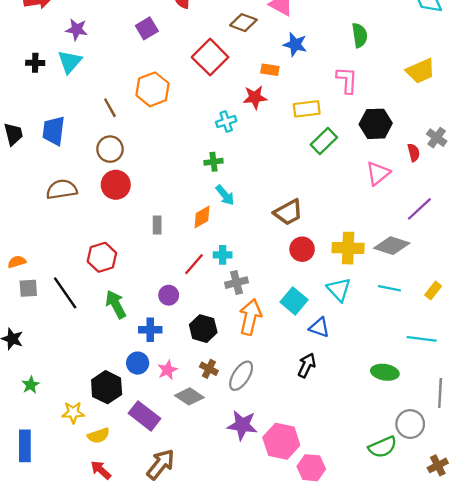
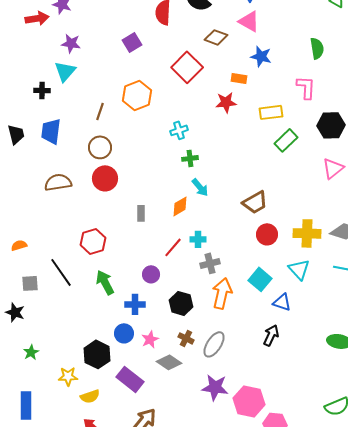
black cross: (35, 63) -> (42, 90), moved
brown line: (110, 108) -> (100, 111), turned 48
cyan cross: (226, 121) -> (179, 130), moved
gray square: (28, 288) -> (30, 283), moved

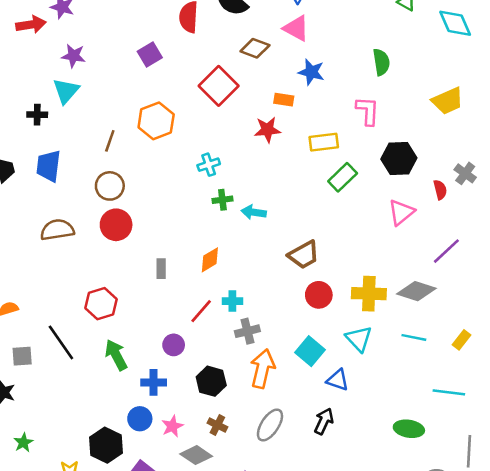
cyan arrow: (200, 187) -> (254, 212), moved, turned 138
gray ellipse: (214, 344) -> (270, 425), moved

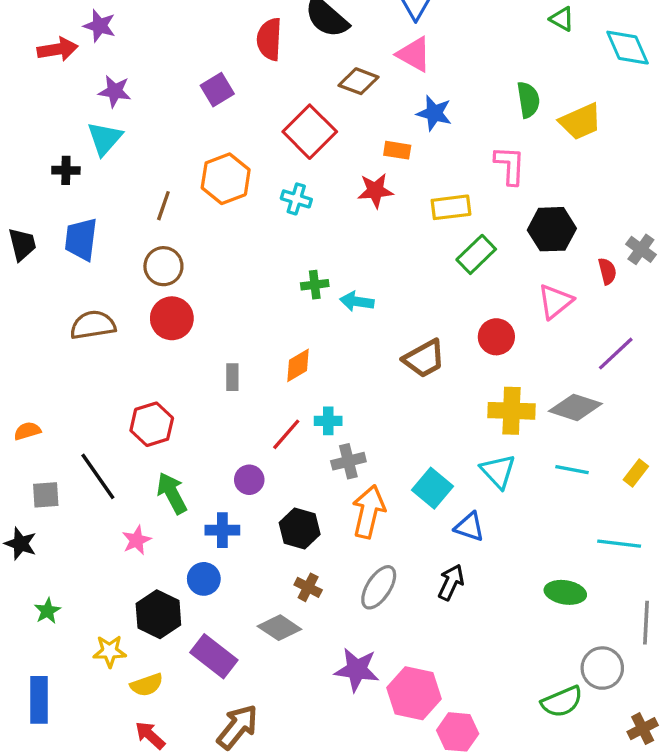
yellow trapezoid: (448, 101) -> (580, 122), moved
cyan cross: (209, 165) -> (296, 199), moved, turned 35
red circle: (319, 295) -> (496, 337), moved
pink star: (172, 426) -> (137, 540), moved

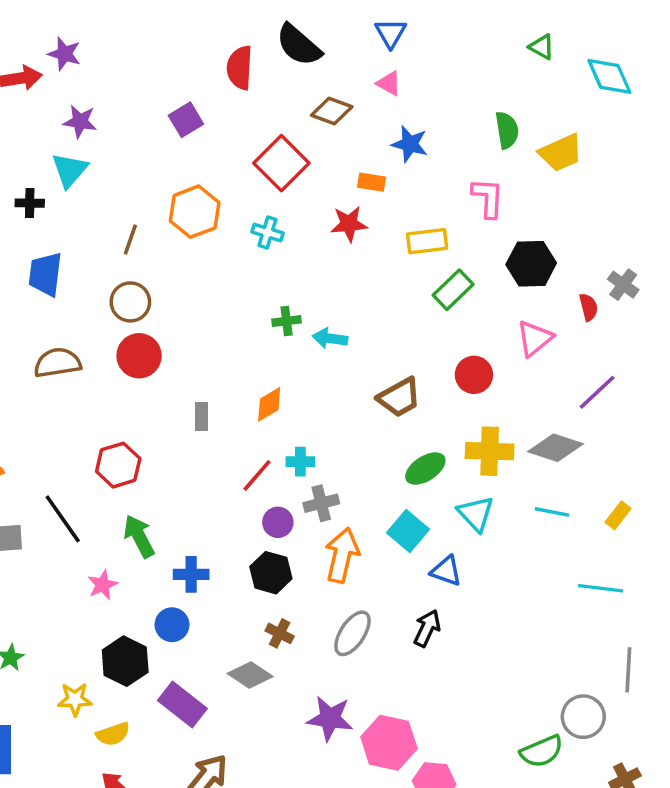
pink triangle: (414, 54) -> (389, 83), size x0.7
purple circle: (249, 480) -> (278, 522), moved
green ellipse: (565, 592) -> (425, 469), moved, turned -42

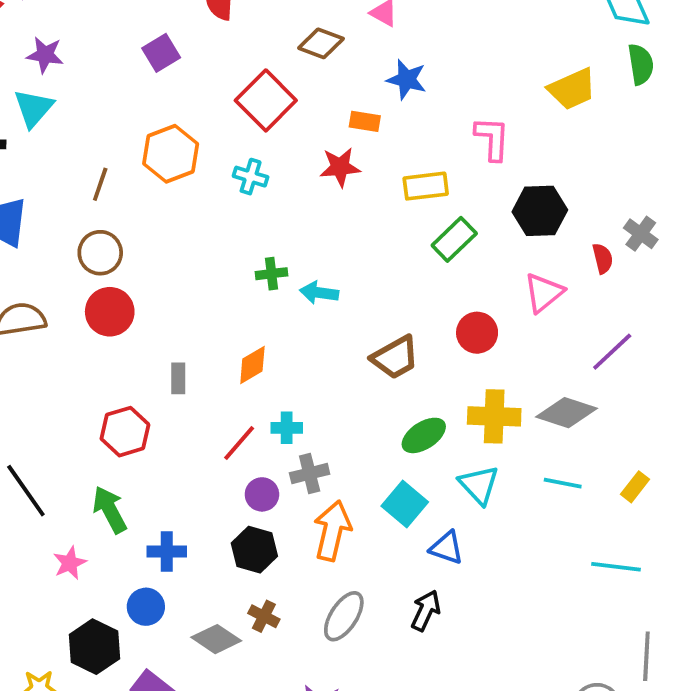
green semicircle: (507, 130) -> (641, 64), moved
red hexagon: (118, 465) -> (125, 432), moved
gray diamond: (250, 675) -> (216, 639), moved

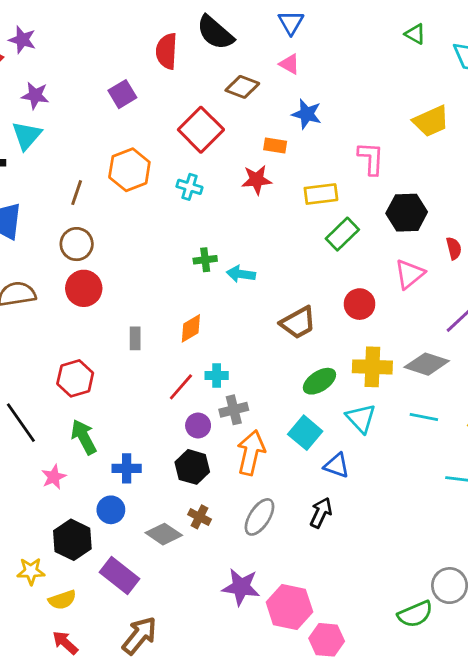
red hexagon: (125, 432) -> (75, 378), moved

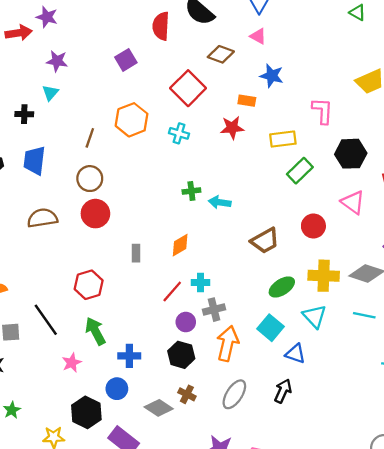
cyan triangle: (27, 135) -> (50, 93), size x0.7
pink triangle: (410, 274) -> (353, 202), turned -45

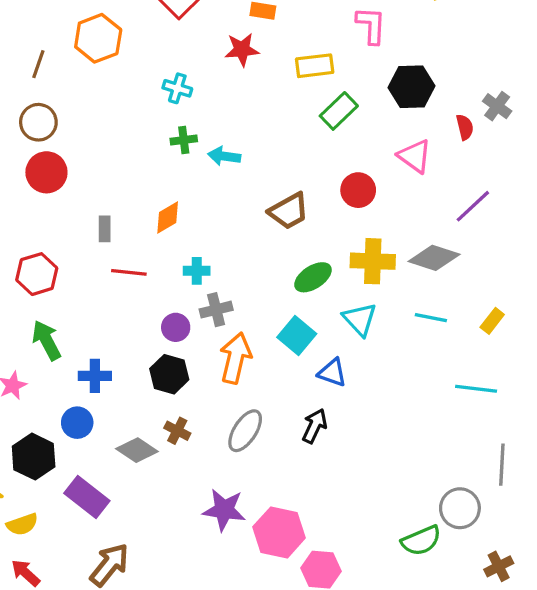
cyan cross: (179, 133) -> (177, 88), moved
red line: (172, 292) -> (129, 272), moved, turned 55

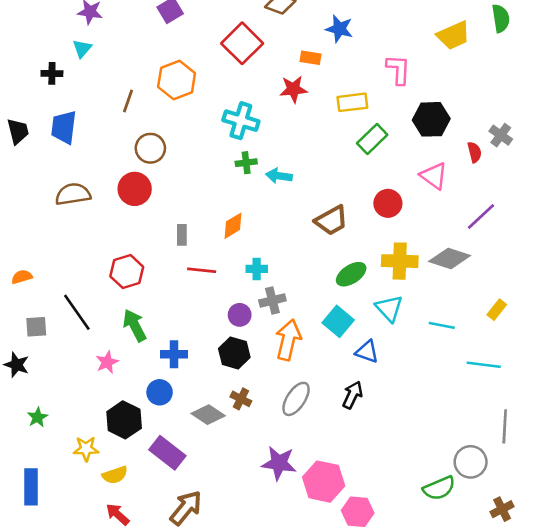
cyan cross: (177, 88) -> (241, 121), size x1.5
brown circle: (38, 122) -> (150, 148), moved
cyan line: (431, 318) -> (442, 325), moved

